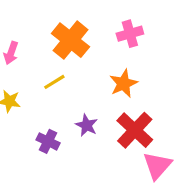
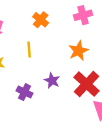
orange cross: (70, 40) -> (41, 20), size x0.6
yellow line: (54, 82) -> (29, 50), turned -63

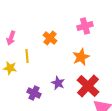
orange cross: (41, 20) -> (50, 38), moved
yellow line: (29, 50) -> (27, 56), moved

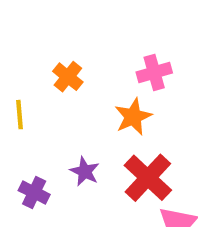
pink cross: (85, 26) -> (154, 72), moved

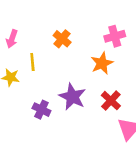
purple star: (85, 171) -> (72, 97), size x1.5
red cross: (148, 178) -> (111, 101), size x0.7

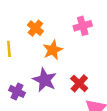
orange star: (102, 63) -> (53, 50), moved

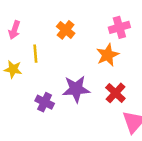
orange star: (53, 50) -> (108, 55), moved
purple star: (45, 80) -> (76, 89), turned -30

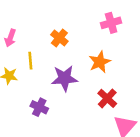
pink cross: (119, 27) -> (111, 23), moved
purple star: (76, 89) -> (64, 78), moved

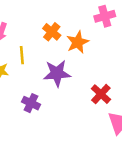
orange star: (100, 62) -> (78, 42), moved

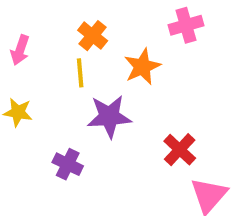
orange cross: (52, 32) -> (93, 36), moved
yellow line: (22, 55) -> (80, 73), moved

